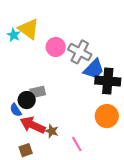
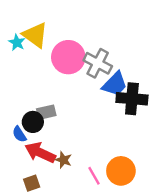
pink circle: (56, 47) -> (68, 57), size x1.4
orange circle: (107, 116) -> (121, 171), moved

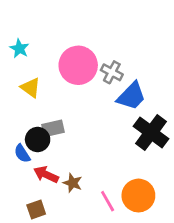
yellow triangle: (35, 35) -> (31, 88), moved, size x0.7
gray cross: (98, 63) -> (112, 72), size x0.7
black cross: (132, 99) -> (151, 133), moved, turned 32
red arrow: (40, 153) -> (46, 175), size x0.7

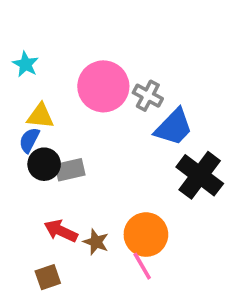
yellow triangle: (31, 88) -> (40, 116), turned -30
black circle: (38, 140) -> (44, 164), moved
blue semicircle: (22, 154) -> (29, 140), moved, turned 60
orange circle: (138, 196) -> (146, 235), moved

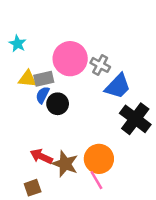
blue semicircle: (29, 140) -> (43, 95), moved
black circle: (44, 164) -> (58, 104), moved
gray rectangle: (70, 170) -> (44, 79), moved
brown star: (96, 242) -> (65, 164), size x1.5

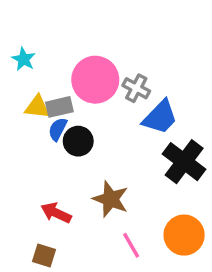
orange circle: (99, 159) -> (184, 235), moved
brown star: (65, 164) -> (111, 199), moved
brown square: (33, 188) -> (44, 256), turned 36

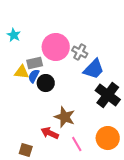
yellow triangle: (37, 107) -> (22, 72), moved
red arrow: (56, 213) -> (50, 133), moved

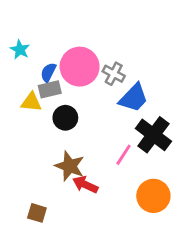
blue semicircle: (34, 76) -> (48, 72), moved
brown star: (65, 117) -> (70, 166), moved
red arrow: (50, 133) -> (85, 185), moved
pink line: (77, 144) -> (124, 155), moved, turned 63

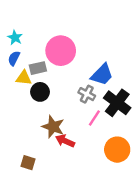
blue semicircle: (48, 72) -> (14, 58), moved
gray cross: (114, 74) -> (87, 94), moved
black circle: (65, 118) -> (40, 92), moved

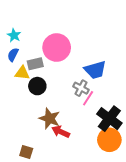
blue trapezoid: (102, 75) -> (95, 70), turned 30
black cross: (117, 103) -> (109, 119), moved
pink line: (94, 118) -> (88, 98), moved

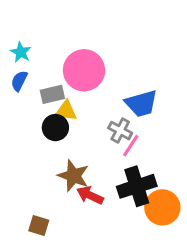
yellow triangle: (22, 73) -> (66, 111), moved
black cross: (109, 119) -> (137, 186), moved, turned 35

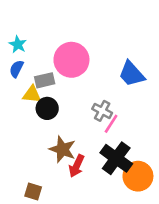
blue trapezoid: (141, 103) -> (132, 74), moved, turned 64
yellow triangle: (66, 111) -> (32, 94), moved
black cross: (137, 186) -> (116, 158), turned -36
red arrow: (90, 195) -> (77, 166), turned -90

